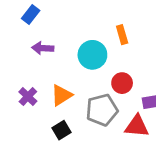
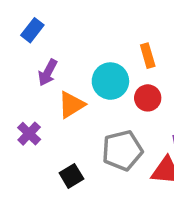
purple arrow: (43, 48) -> (48, 73), turned -65
red circle: (122, 83) -> (148, 98), moved
orange triangle: (62, 95) -> (71, 105), moved

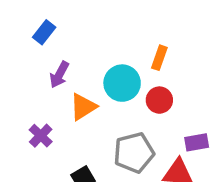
orange rectangle: (148, 56) -> (159, 58), turned 35

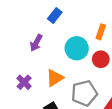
blue rectangle: (44, 32) -> (55, 15), moved
orange triangle: (83, 107) -> (55, 78), moved

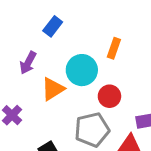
red circle: (101, 59) -> (109, 96), moved
orange triangle: (55, 78) -> (53, 89), moved

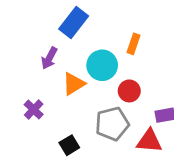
blue rectangle: (53, 26) -> (74, 22), size x1.5

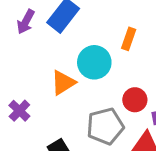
purple arrow: (49, 58) -> (26, 22), moved
red circle: (129, 91) -> (135, 100), moved

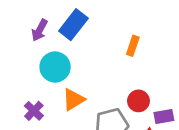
cyan circle: (94, 62) -> (55, 67), moved
orange triangle: (63, 83) -> (73, 100), moved

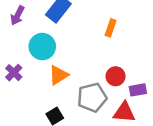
purple arrow: (39, 30) -> (17, 15), moved
purple cross: (34, 111) -> (14, 73), moved

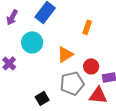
orange triangle: (58, 75) -> (65, 54), moved

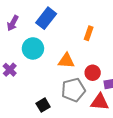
orange triangle: (65, 54) -> (66, 61), turned 36

